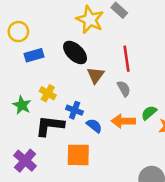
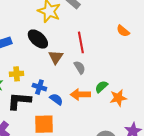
yellow cross: (48, 93) -> (17, 74), turned -32

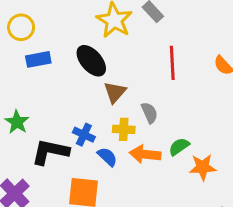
red line: (81, 42) -> (172, 63), moved
yellow cross: (17, 74) -> (124, 129), moved

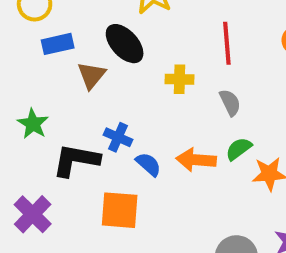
brown triangle: (115, 92) -> (91, 75), moved
gray semicircle: (149, 113) -> (230, 103), moved
yellow cross: (124, 129) -> (180, 79), moved

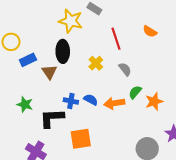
black ellipse: (125, 44) -> (63, 51), turned 55
yellow cross: (180, 79) -> (96, 63), turned -32
blue semicircle: (148, 164) -> (91, 100), moved

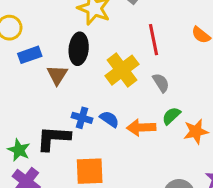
yellow cross: (96, 63) -> (122, 70), size x1.6
green star: (25, 104) -> (19, 150), moved

